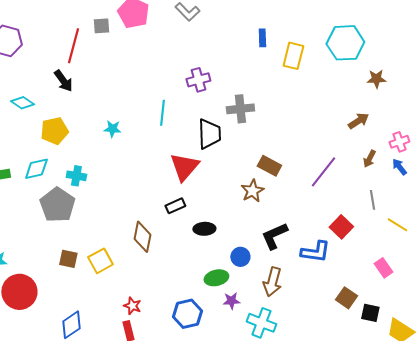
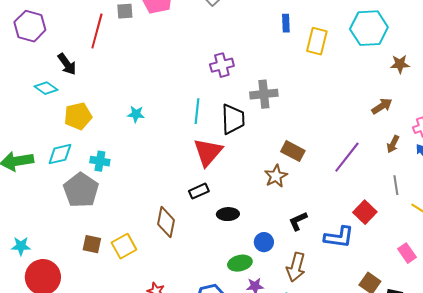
black arrow: (63, 81) -> (67, 64), moved
cyan line: (162, 113) -> (197, 111), moved
black L-shape: (274, 236) -> (298, 221), size x0.7

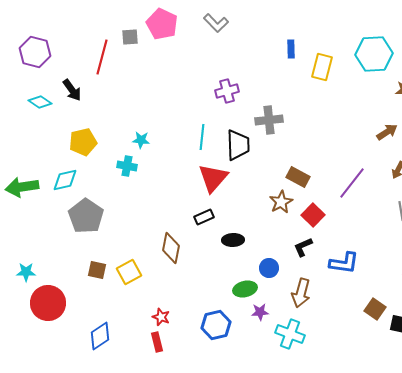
cyan diamond: (46, 88) -> (40, 102), moved
cyan cross: (100, 161) -> (127, 166), moved
red square: (365, 212) -> (313, 215), moved

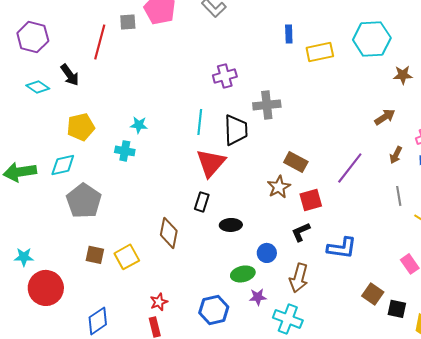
yellow rectangle: (322, 67) -> (320, 52), turned 64
red square: (313, 215) -> (311, 200), turned 30
black rectangle: (204, 217) -> (202, 202), turned -48
red star: (161, 317) -> (159, 302), turned 30

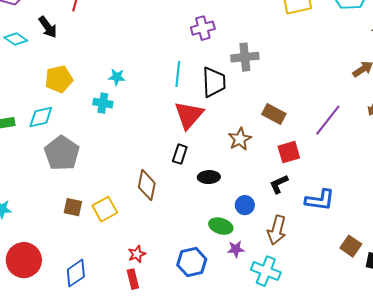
brown star: (279, 187) -> (240, 139), moved
green ellipse: (243, 274) -> (221, 226), turned 30
red circle: (46, 288) -> (24, 260), moved

